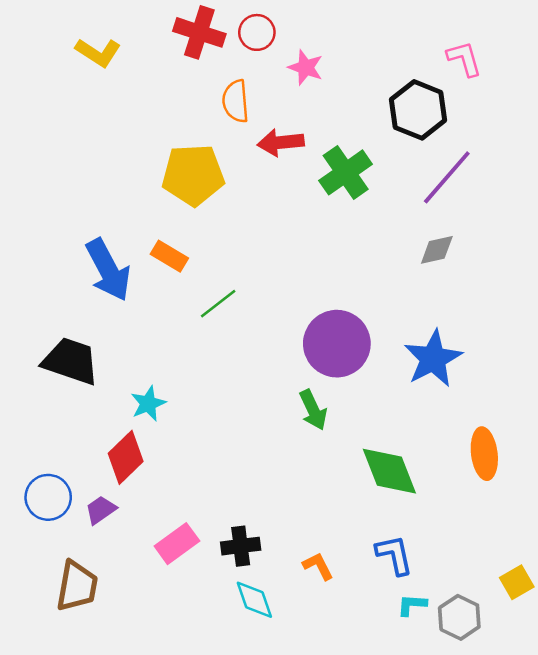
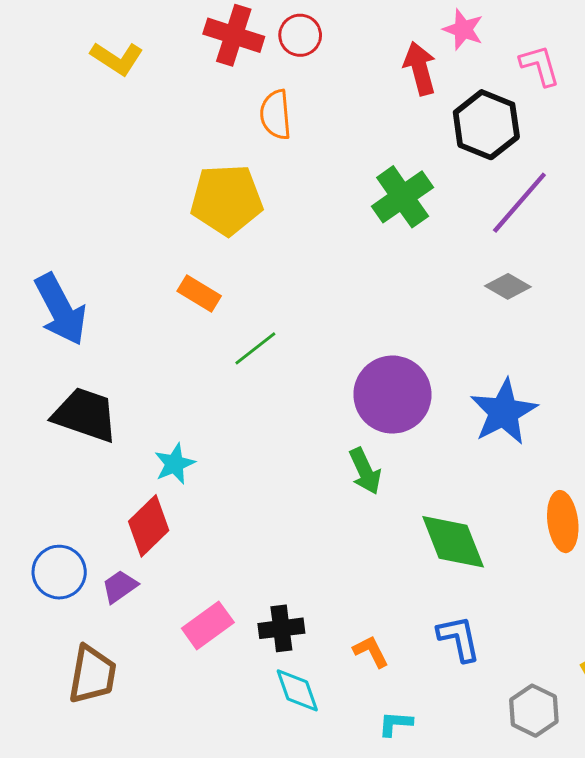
pink star: (306, 67) -> (463, 29), moved
red arrow: (281, 142) -> (420, 68), moved, turned 81
gray diamond: (437, 250) -> (508, 286), turned 42
blue arrow: (108, 270) -> (61, 309), moved
cyan L-shape: (412, 605) -> (395, 724), moved

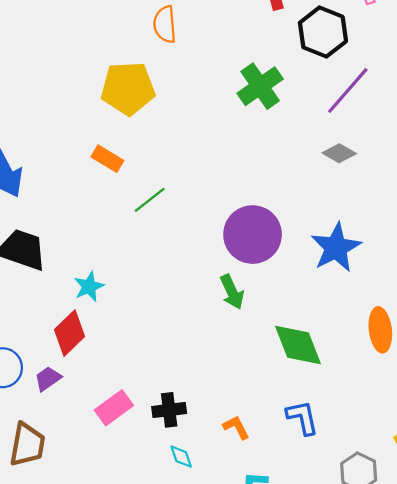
cyan diamond: (297, 690) -> (181, 457), size x0.7

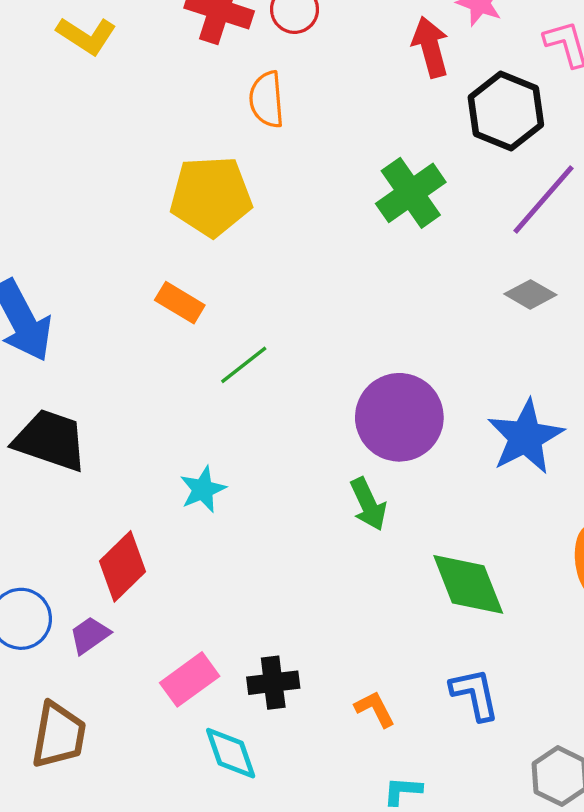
cyan star: (89, 287) -> (203, 489), moved
cyan diamond: (181, 457) -> (231, 753), moved, size x1.5

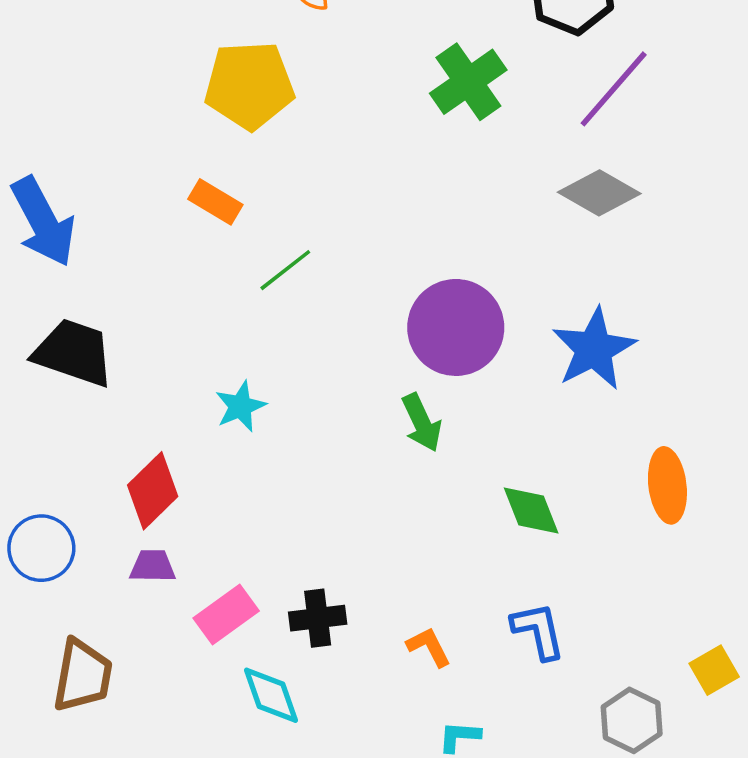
gray diamond: (530, 294) -> (599, 193), size x1.4
green diamond: (468, 584) -> (531, 510), size x0.7
purple trapezoid: (90, 635) -> (153, 566), moved, turned 36

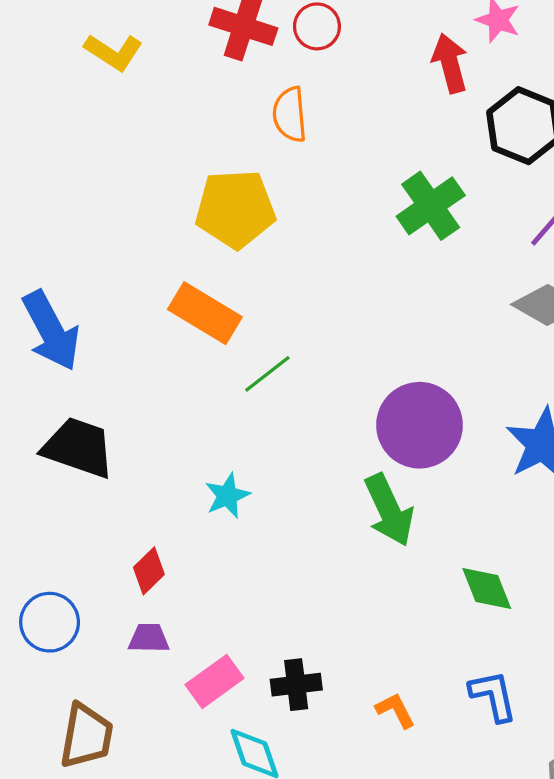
orange rectangle: (215, 202) -> (205, 313), size x1.5
green arrow: (422, 423) -> (389, 510), size x1.4
red diamond: (153, 491) -> (149, 571), size x0.7

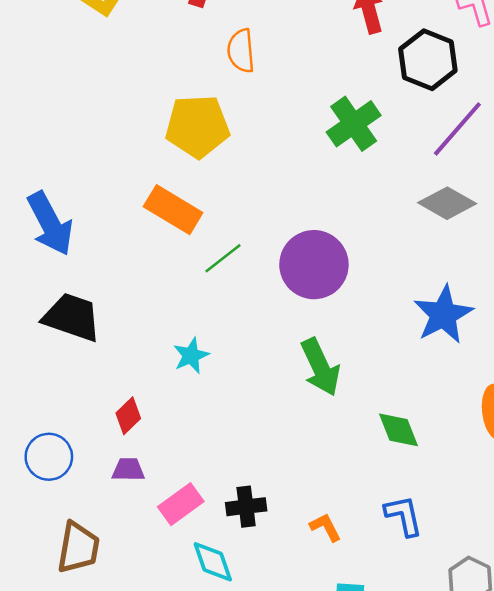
purple circle: (419, 425) -> (314, 265), moved

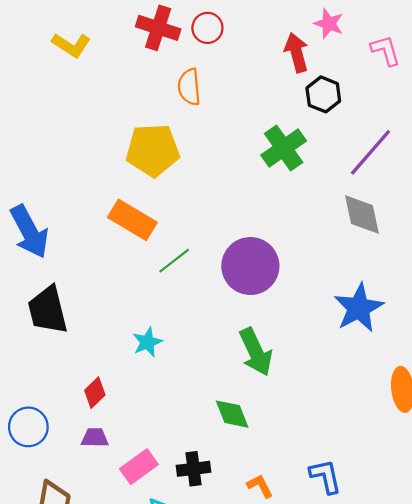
black hexagon: (428, 60) -> (323, 94), moved, size x0.7
gray diamond: (447, 203) -> (362, 215), turned 48
black trapezoid: (72, 317) -> (48, 310), turned -123
green diamond: (398, 430) -> (232, 414), moved

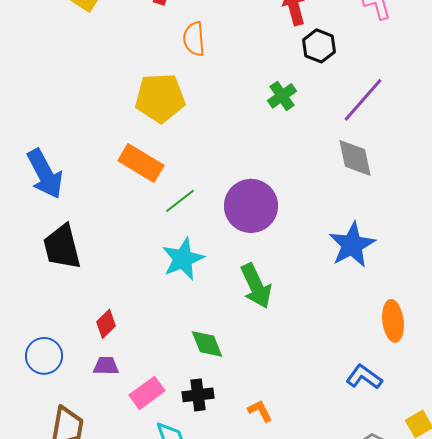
green cross: (284, 148) -> (282, 96), size x0.7
cyan star: (147, 342) -> (183, 259), moved, size x1.5
green diamond: (232, 414) -> (207, 344), moved
blue L-shape: (325, 476) -> (364, 377), moved, turned -42

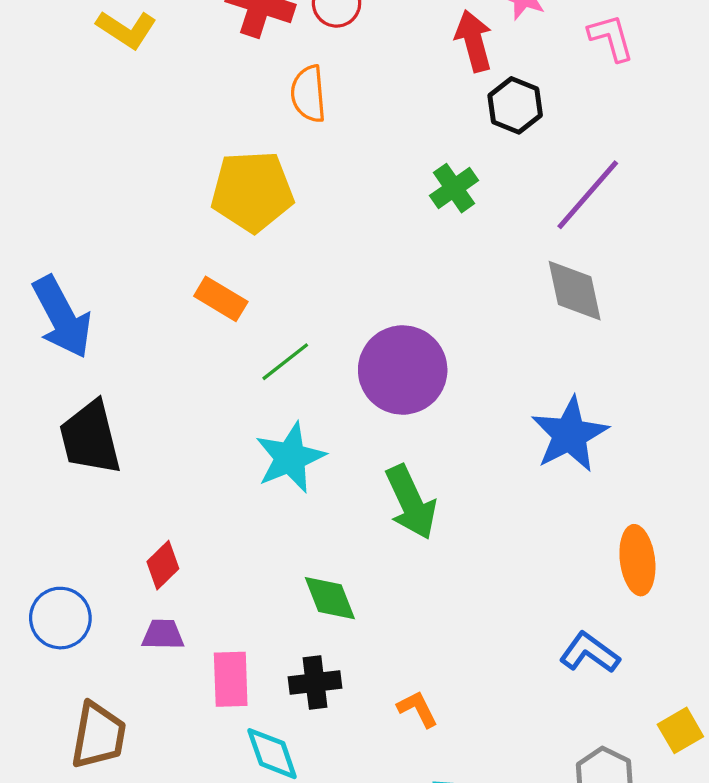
orange rectangle: (141, 163) -> (221, 299), size x0.7
pink rectangle: (147, 393) -> (231, 679), turned -56

